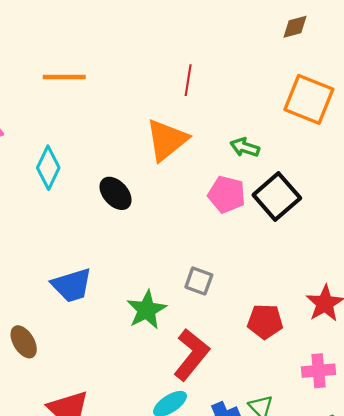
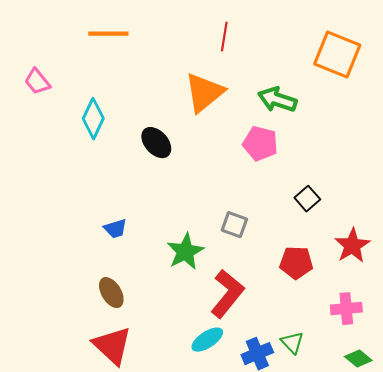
green arrow: (245, 147) -> (277, 100), size x1.4
black square: (277, 197) -> (307, 199), moved, size x0.6
blue trapezoid: (72, 285) -> (115, 229), size x0.6
brown ellipse: (24, 342) -> (111, 293), moved

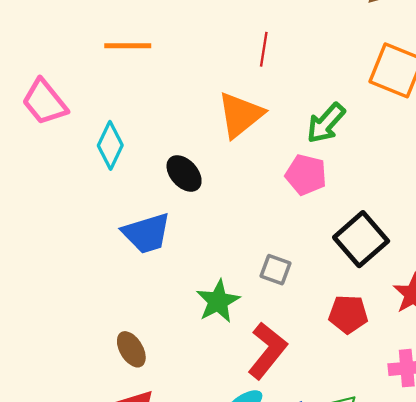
pink trapezoid: (37, 82) -> (45, 102), size x1.5
green arrow: (277, 100) -> (326, 123), turned -66
black square: (307, 199) -> (361, 239), size x1.8
blue trapezoid: (115, 229) -> (147, 233), moved, size x1.8

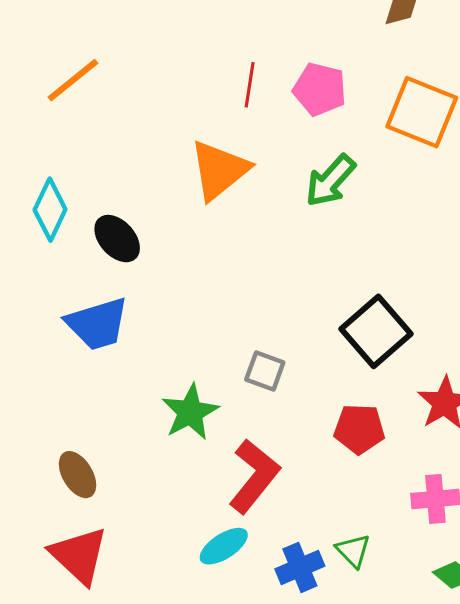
orange line: (128, 46) -> (73, 80), turned -39
black ellipse: (184, 173) -> (117, 239), moved
pink pentagon: (306, 175) -> (320, 89), moved

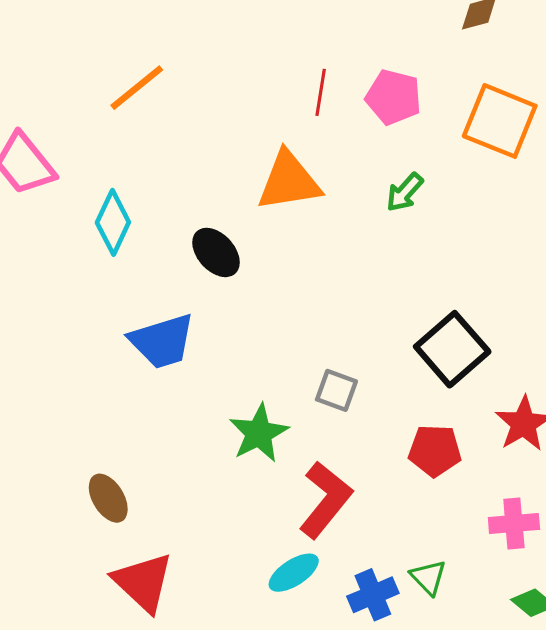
orange triangle: (219, 170) -> (289, 181), turned 30
green arrow: (330, 181) -> (405, 192), size x0.7
black ellipse: (117, 239) -> (216, 252), moved
brown ellipse: (78, 475) -> (108, 498), moved

